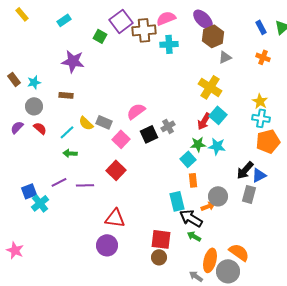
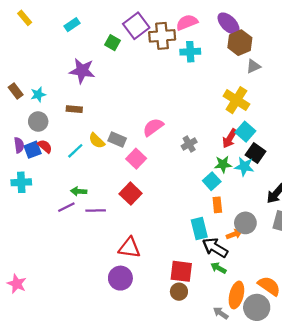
purple semicircle: (17, 127) -> (19, 145), turned 128
black square: (149, 134) -> (256, 153), moved, turned -30
green arrow: (70, 153) -> (79, 191), moved
blue square: (29, 191) -> (33, 150), moved
cyan cross: (40, 203) -> (21, 182), moved, turned 36

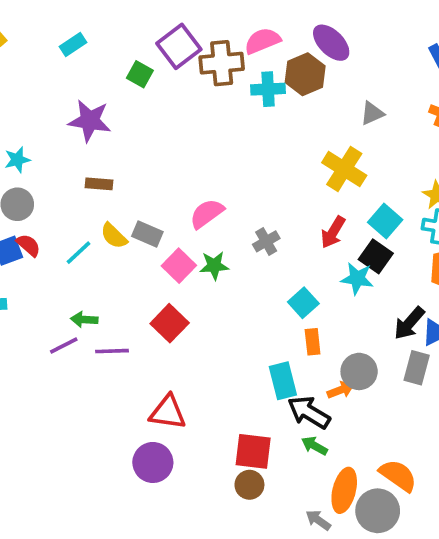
brown hexagon: (240, 43) -> (305, 74), moved
brown rectangle: (74, 109) -> (99, 184), moved
cyan square: (245, 132) -> (385, 221), moved
green star: (223, 164) -> (214, 266), moved

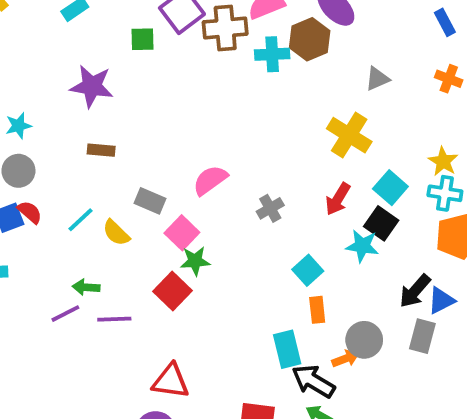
green square: (140, 74) -> (142, 39), turned -30
yellow semicircle: (114, 236) -> (116, 233), moved
green star: (214, 266) -> (195, 261), moved

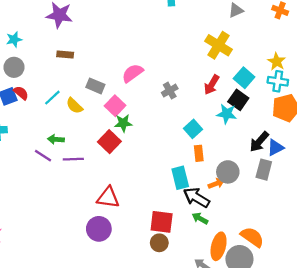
purple line: (65, 314) -> (43, 156), turned 60

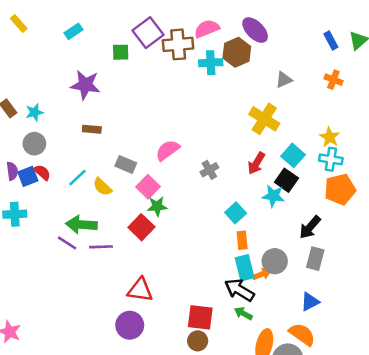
green arrow: (56, 139) -> (81, 225), size x1.6
blue triangle: (275, 148) -> (310, 302), moved
cyan rectangle: (180, 178) -> (245, 268), moved

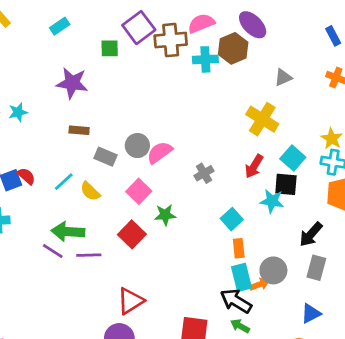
gray circle: (34, 144) -> (137, 146), moved
gray rectangle: (126, 165) -> (105, 157), moved
black square: (286, 180) -> (286, 184), turned -30
green star: (157, 206) -> (165, 215), moved
red triangle: (140, 290) -> (130, 301), turned -40

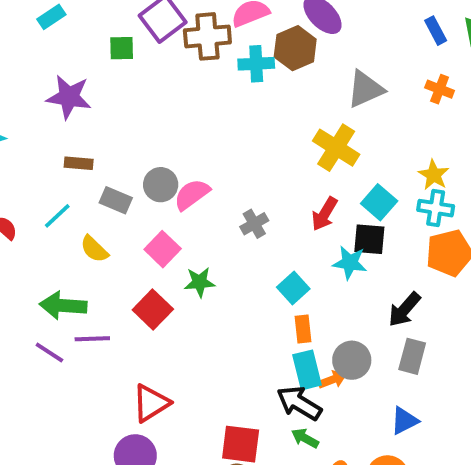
gray triangle: (283, 78) -> (365, 89), size x1.5
cyan line: (64, 182) -> (57, 216), moved
purple line: (53, 251) -> (49, 352), moved

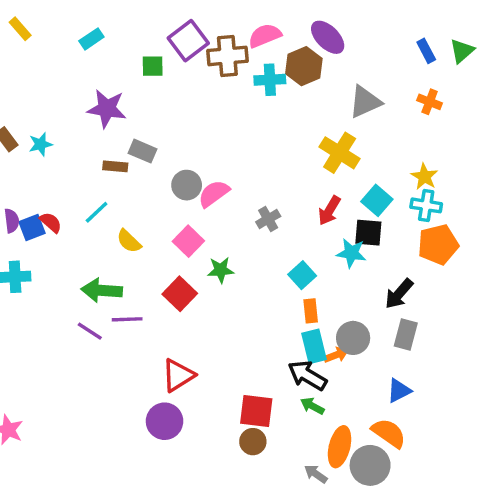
gray rectangle: (116, 200) -> (142, 151), moved

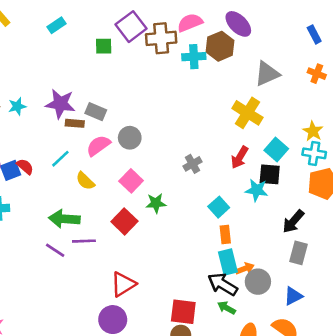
purple star: (107, 109) -> (60, 104), moved
pink semicircle: (214, 194) -> (98, 146), moved
gray circle: (353, 338) -> (258, 282), moved

